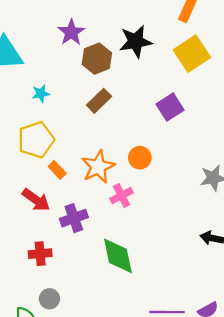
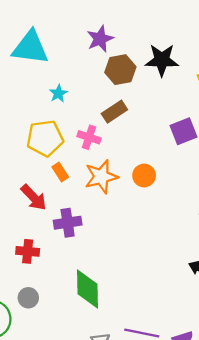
cyan star: (41, 94) -> (58, 93), turned -30
pink cross: (122, 196) -> (89, 137), moved, turned 35
green diamond: (118, 256) -> (87, 289), moved

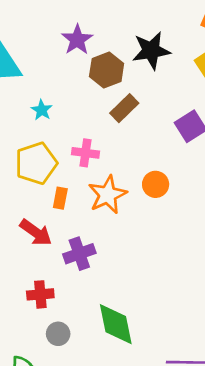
brown rectangle: (114, 112) -> (124, 108), moved
orange rectangle: (60, 172) -> (60, 198), turned 54
gray circle: (28, 298) -> (58, 334), moved

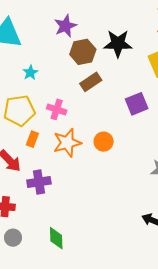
green diamond: (116, 324) -> (56, 238), size x0.7

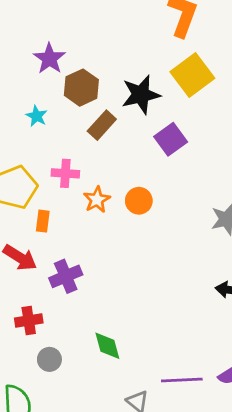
black star: (118, 44) -> (141, 95), moved
cyan star: (30, 73) -> (37, 116), moved
orange star: (67, 143) -> (97, 200), moved, size x0.7

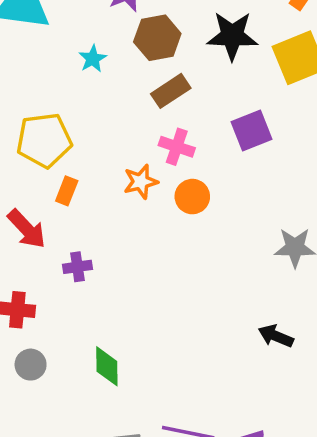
black star: (141, 95) -> (232, 36), moved
pink cross: (65, 173) -> (177, 147), moved
purple cross: (66, 276) -> (77, 267), size x0.7

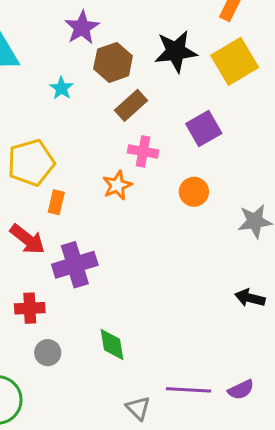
orange circle: (192, 197) -> (194, 192), moved
purple cross: (77, 267) -> (75, 265), size x1.8

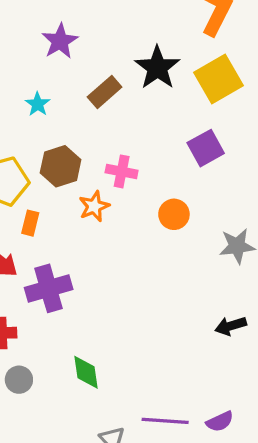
black star: (176, 51) -> (157, 68), turned -30
brown hexagon: (113, 62) -> (61, 166), moved
brown rectangle: (131, 105) -> (105, 92), moved
purple square: (204, 128) -> (206, 148), moved
black arrow: (250, 298) -> (231, 326), turned -32

